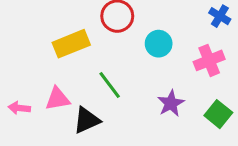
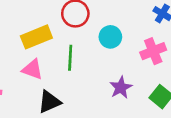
green line: (110, 85) -> (70, 58), moved, turned 40
pink triangle: (58, 99) -> (33, 69), moved, turned 30

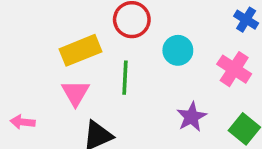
pink cross: (153, 51) -> (234, 69), turned -35
pink triangle: (33, 69) -> (75, 93), turned 40

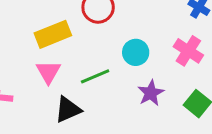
cyan circle: (178, 50) -> (136, 52), moved
green line: (125, 78) -> (95, 76), moved, turned 64

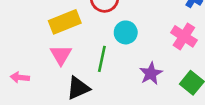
cyan circle: (136, 52) -> (126, 32), moved
green line: (95, 76) -> (102, 59), turned -55

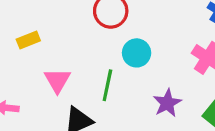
yellow rectangle: (65, 22) -> (28, 40), moved, size x0.6

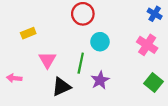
purple star: (167, 103) -> (100, 80), moved

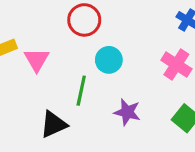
pink triangle: (47, 60) -> (37, 60), moved
purple star: (100, 80) -> (127, 112), moved, turned -30

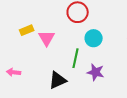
purple star: (127, 112) -> (96, 72), moved

